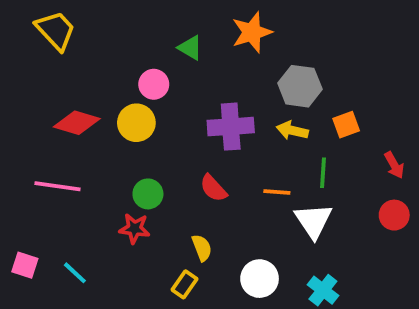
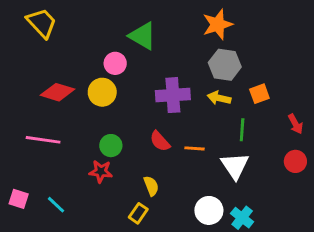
orange star: (252, 32) -> (218, 24), moved
green triangle: (190, 48) -> (143, 36), size x1.5
orange line: (277, 192) -> (194, 148), moved
white circle: (260, 279) -> (209, 210), moved

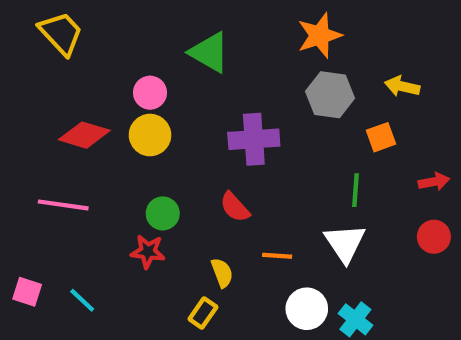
pink circle: (115, 63) -> (150, 93), moved
yellow arrow: (219, 98) -> (402, 86), moved
red arrow: (295, 124) -> (434, 182), turned -72
orange line: (194, 148) -> (277, 256), moved

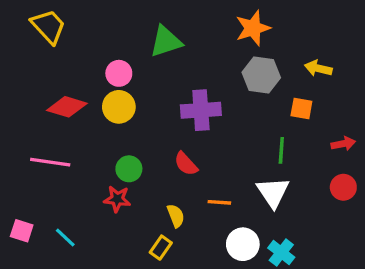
green triangle: (209, 52) -> (166, 42), turned -48
orange square: (381, 137) -> (301, 109), turned 30

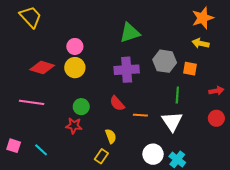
orange star: (253, 28) -> (203, 18), moved
green triangle: (166, 42) -> (130, 33), moved
gray hexagon: (261, 75) -> (165, 61), moved
orange line: (219, 202) -> (140, 115), moved

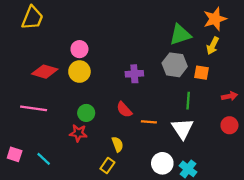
yellow trapezoid: (31, 17) -> (32, 18), turned 65
green triangle: (130, 33) -> (180, 35), moved
yellow arrow: (201, 43) -> (213, 46), turned -77
purple cross: (127, 70) -> (134, 74), size x0.7

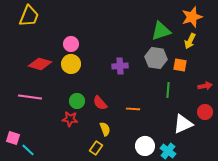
red semicircle: (124, 110) -> (100, 103), moved
white triangle: (182, 129) -> (183, 124), moved, turned 40
cyan line: (44, 159) -> (28, 150), moved

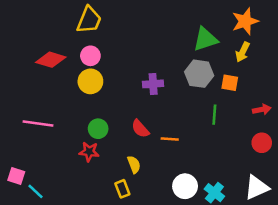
yellow trapezoid: (29, 16) -> (89, 20), moved
red diamond: (40, 64) -> (51, 60), moved
red semicircle: (100, 103) -> (140, 129), moved
white triangle: (183, 124) -> (257, 188), moved
yellow rectangle: (96, 148) -> (122, 189), turned -56

